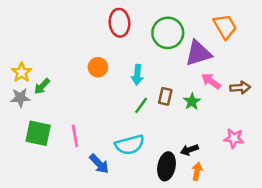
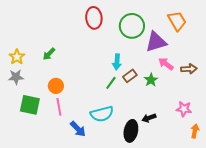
orange circle: (98, 67) -> (56, 86), moved
cyan arrow: (137, 75) -> (117, 62), moved
green arrow: (42, 86) -> (49, 54), moved
brown rectangle: (165, 96) -> (130, 76), turned 40
orange arrow: (197, 171) -> (195, 131), moved

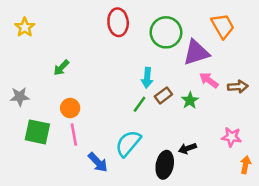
yellow star: (17, 57) -> (25, 27), moved
cyan semicircle: (102, 114) -> (128, 143), turned 145

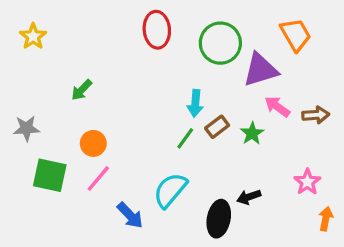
pink line: (74, 135) -> (98, 179), turned 50
pink star: (232, 137) -> (307, 182), turned 30

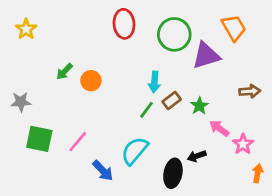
pink arrow: (277, 107) -> (219, 128), moved
orange circle: (93, 143) -> (91, 81), moved

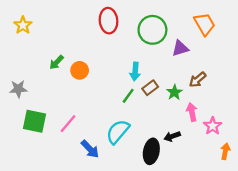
purple triangle: (206, 56) -> (180, 48), size x0.7
brown arrow: (250, 91) -> (198, 80), moved, turned 144
pink arrow: (219, 128) -> (192, 112), turned 42

